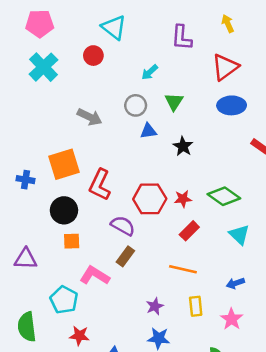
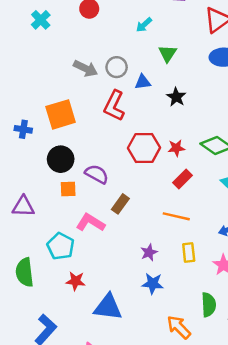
cyan cross: (44, 67) -> (41, 20), size x0.7
gray circle: (136, 105) -> (117, 67), moved
red L-shape: (100, 185) -> (114, 106), moved
purple semicircle: (123, 226) -> (97, 174), moved

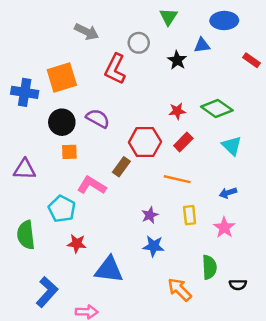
gray circle: (117, 67) -> (139, 43), moved
blue triangle: (143, 82) -> (202, 45), moved
blue cross: (23, 129) -> (25, 92), size x1.5
red hexagon: (144, 148) -> (145, 142), moved
purple semicircle: (97, 174) -> (98, 118), moved

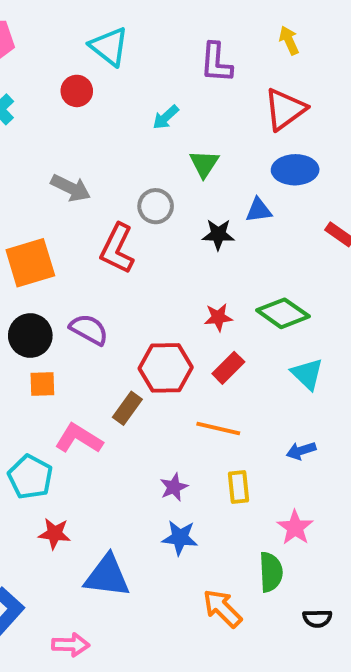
black star: (177, 60) -> (218, 234), turned -30
pink star: (224, 228) -> (295, 528), moved
black semicircle: (238, 285) -> (317, 618), moved

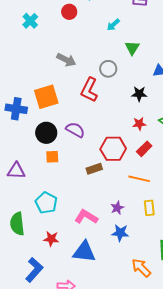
black star: (218, 234) -> (139, 94), moved
brown rectangle: (127, 408) -> (94, 169), turned 35
pink L-shape: (79, 439) -> (86, 217), moved
red star: (55, 534) -> (51, 239), moved

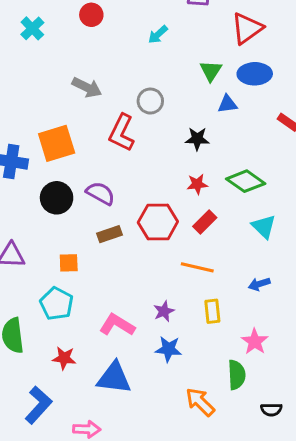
green triangle: (132, 48) -> (211, 71), moved
orange square: (52, 157) -> (69, 263), moved
brown rectangle: (94, 169) -> (109, 234), moved

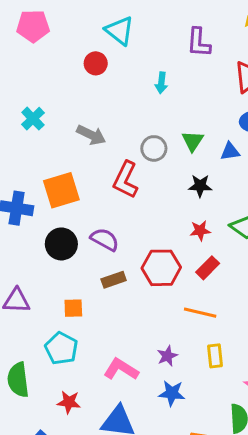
cyan cross: (32, 28) -> (33, 119), moved
cyan arrow: (158, 34) -> (161, 83), turned -42
green triangle: (211, 71) -> (193, 141), moved

